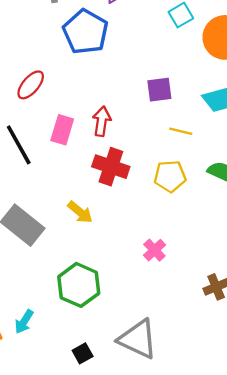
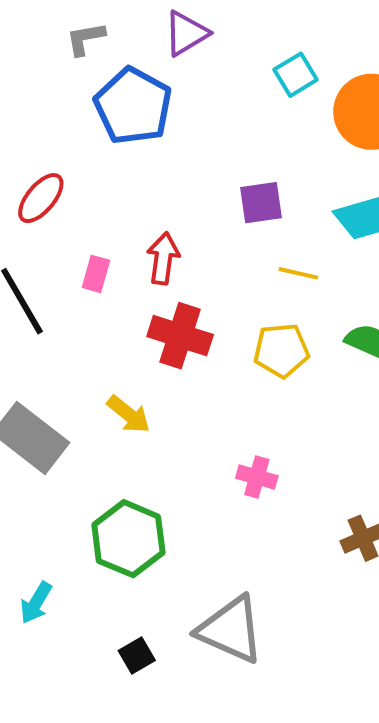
pink rectangle: (62, 130) -> (96, 274), size x0.7
pink cross: (154, 250) -> (257, 477), turned -30

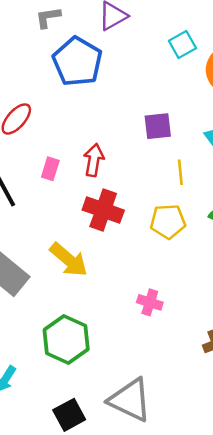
yellow line: (298, 273) -> (180, 172), turned 70
yellow arrow: (129, 414) -> (69, 260), size x1.4
black square: (137, 655) -> (69, 415), size x1.4

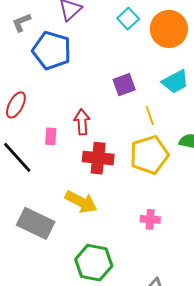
yellow pentagon: (168, 221) -> (149, 155), size x1.4

